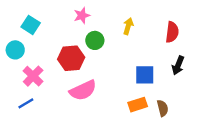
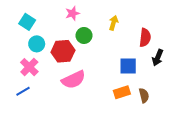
red semicircle: (172, 32) -> (145, 38), moved
cyan circle: (15, 50) -> (37, 44), moved

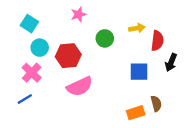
yellow arrow: (113, 23) -> (137, 28), moved, turned 64
green circle: (84, 35) -> (105, 38), moved
orange rectangle: (122, 92) -> (136, 113), moved

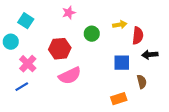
cyan circle: (40, 48) -> (11, 42), moved
black arrow: (171, 62) -> (150, 55), turned 63
brown semicircle: (156, 104) -> (142, 82), moved

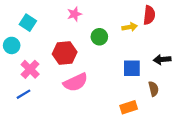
red semicircle: (138, 36) -> (149, 15), moved

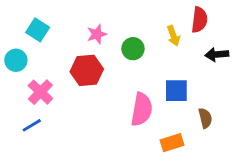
pink star: (74, 14) -> (97, 34), moved
yellow arrow: (130, 27) -> (173, 36), turned 80
black arrow: (162, 60) -> (217, 54), moved
pink semicircle: (76, 82) -> (142, 109), moved, turned -55

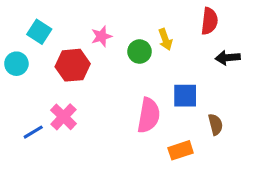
yellow arrow: (173, 36) -> (165, 39), moved
red hexagon: (87, 70) -> (73, 65), moved
pink cross: (40, 92) -> (64, 117), moved

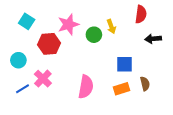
pink star: (102, 36) -> (68, 24), size x1.5
cyan circle: (16, 64) -> (18, 60), moved
pink semicircle: (149, 115) -> (86, 87), moved
orange rectangle: (181, 150) -> (121, 89), moved

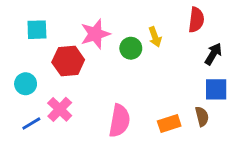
cyan square: (27, 21) -> (37, 30), turned -35
black arrow: (153, 39) -> (213, 54), turned 126
blue square: (125, 64) -> (216, 89), moved

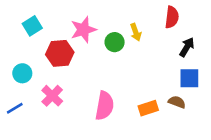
cyan square: (37, 30) -> (32, 26), turned -30
brown semicircle: (202, 116) -> (177, 102), turned -56
blue line: (31, 124) -> (15, 108), moved

